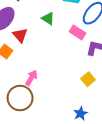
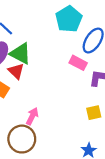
green triangle: (48, 18) -> (21, 54), moved, size x1.5
yellow square: (88, 79) -> (94, 113), turned 32

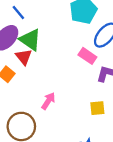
pink arrow: (32, 116) -> (48, 101), moved

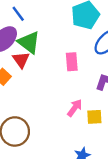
pink rectangle: (87, 56) -> (72, 62), moved, turned 48
pink arrow: (48, 101) -> (75, 108), moved

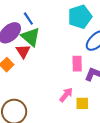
blue line: (18, 14) -> (28, 19), moved
pink rectangle: (72, 62) -> (77, 64), moved

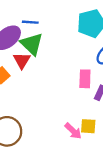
blue line: (28, 19) -> (30, 22), turned -56
pink arrow: (66, 95) -> (73, 131), moved, turned 91

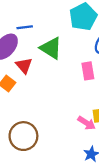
green triangle: (32, 44) -> (51, 48), moved

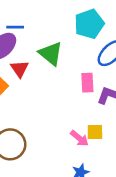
blue line: (25, 27) -> (15, 27), moved

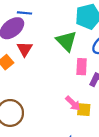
green triangle: (51, 54) -> (66, 41), moved
pink arrow: (79, 138) -> (73, 103), moved

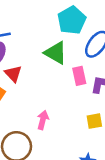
pink arrow: (73, 103) -> (43, 120), moved, turned -105

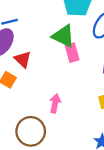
pink rectangle: (79, 76) -> (72, 53), moved

